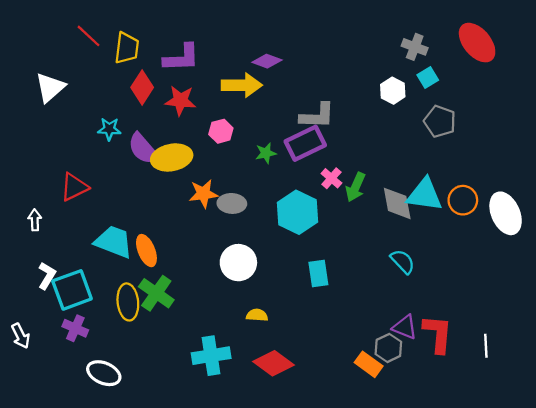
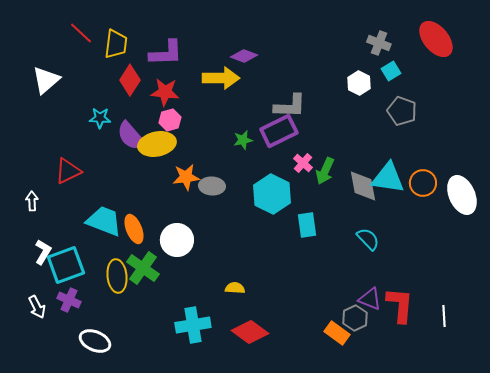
pink hexagon: (221, 131) -> (170, 120), moved
white circle: (238, 263) -> (177, 240), moved
cyan rectangle: (318, 274) -> (307, 225), moved
white arrow: (21, 336) -> (37, 307), moved

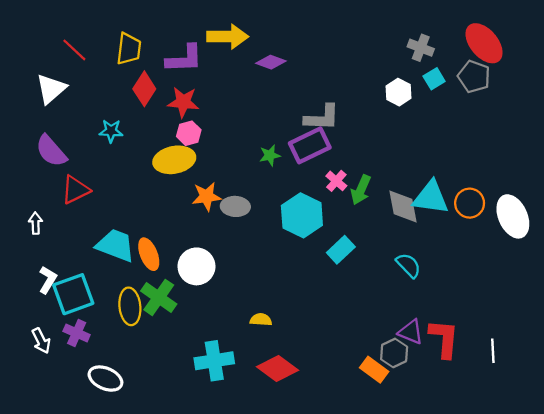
red line: (81, 33) -> (74, 50), moved
yellow arrow: (221, 78) -> (228, 37), moved
gray pentagon: (402, 111) -> (474, 77), moved
purple semicircle: (131, 136) -> (51, 151), moved
cyan rectangle: (307, 225) -> (341, 250), turned 55

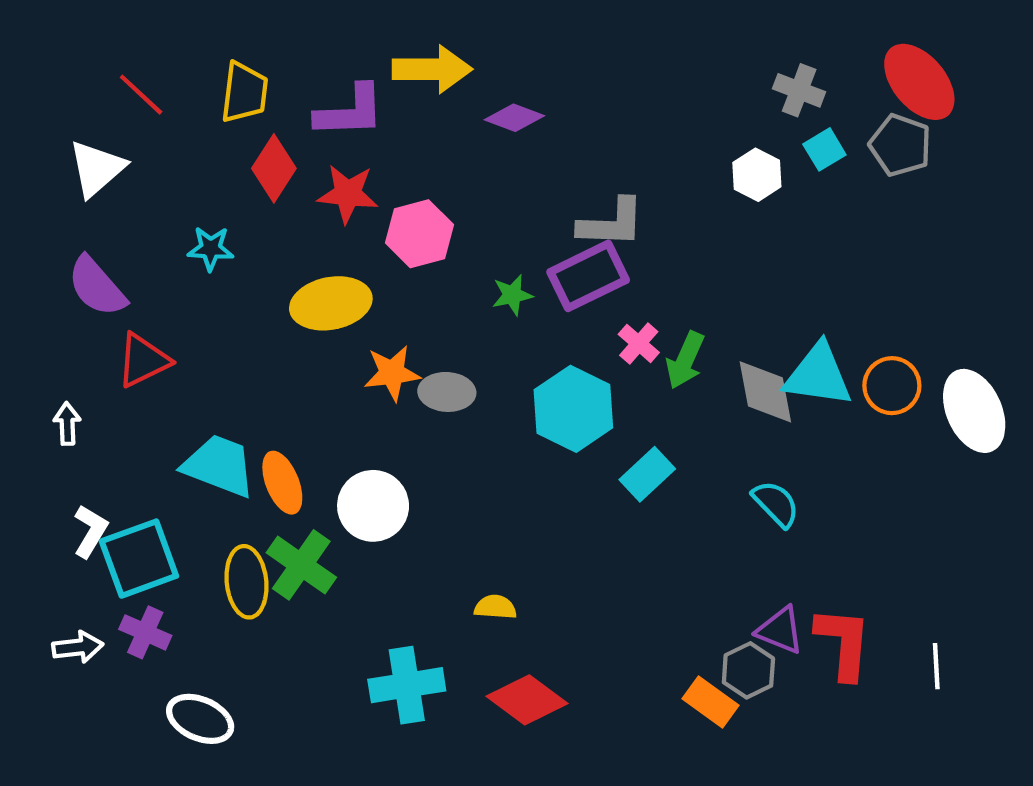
pink hexagon: (189, 133) -> (419, 234), moved, size x1.4
white arrow: (41, 341) -> (78, 647), turned -70

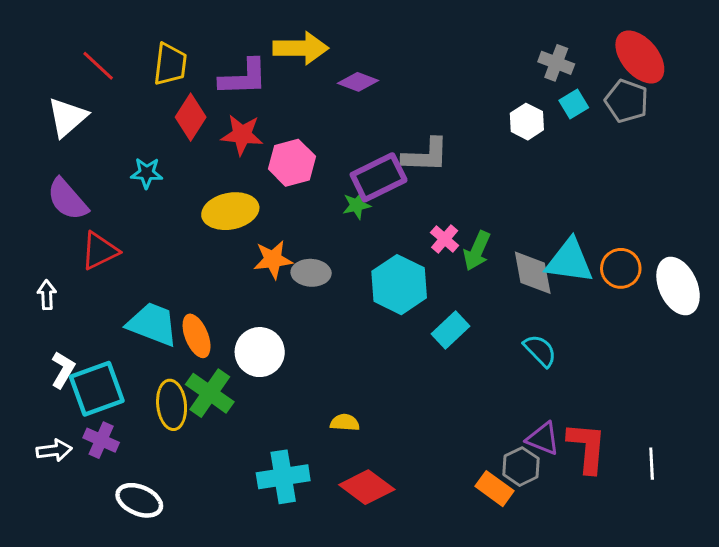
purple rectangle: (588, 276) -> (379, 177), moved

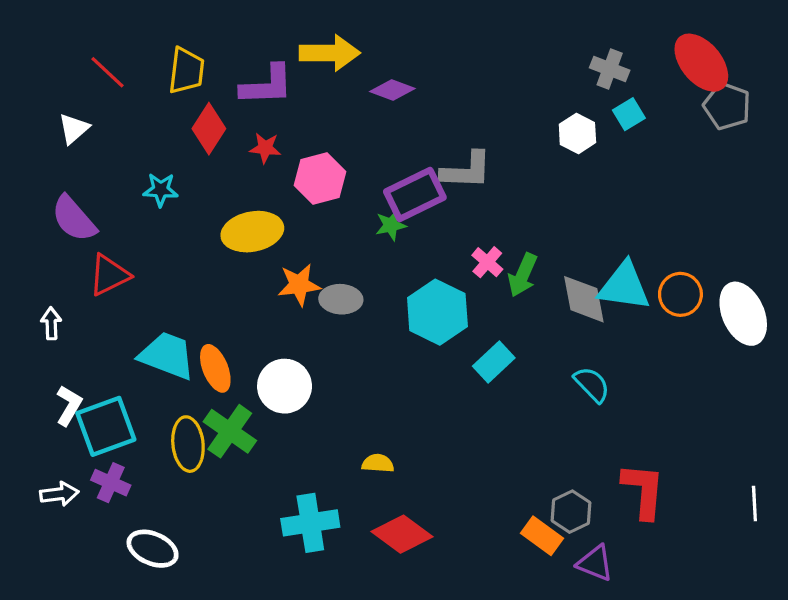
gray pentagon: (627, 101) -> (727, 106), moved
white triangle: (67, 117) -> (74, 129), size x0.7
red star: (242, 135) -> (265, 148), size x0.7
purple triangle: (543, 439) -> (595, 563), moved
white line: (652, 464) -> (754, 504), moved

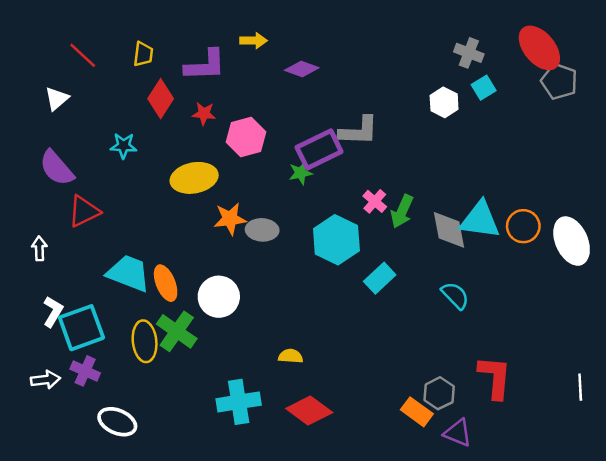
yellow arrow: (330, 53) -> (253, 41), size x0.6
yellow trapezoid: (186, 71) -> (143, 54), size x0.7

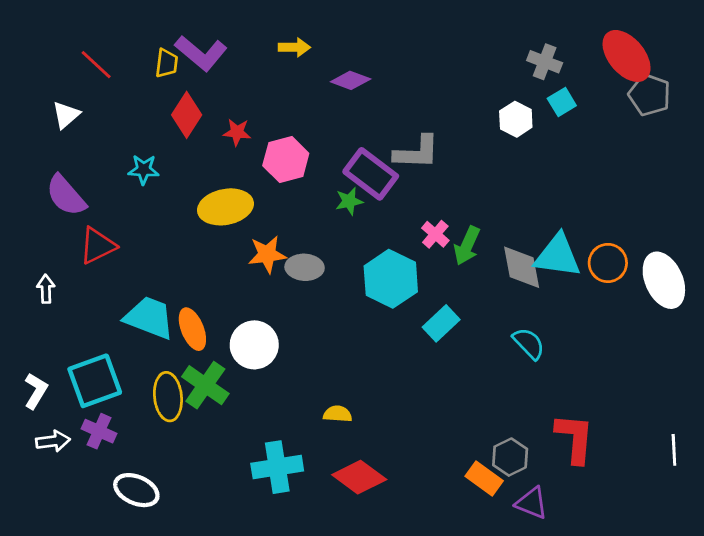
purple L-shape: (205, 65) -> (201, 53), moved, turned 42
purple rectangle: (319, 149) -> (371, 174), turned 63
white L-shape: (53, 312) -> (36, 391), moved

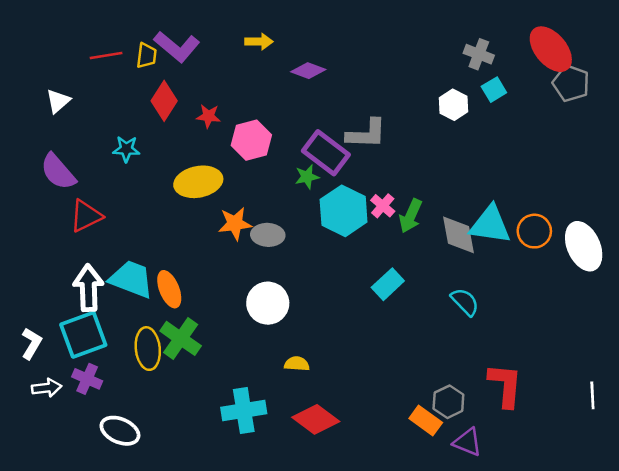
red line: (96, 65) -> (106, 55), moved, turned -52
cyan hexagon: (391, 279) -> (344, 211), moved
white arrow: (46, 289) -> (88, 288), moved, size x1.8
white circle: (254, 345) -> (268, 303), moved

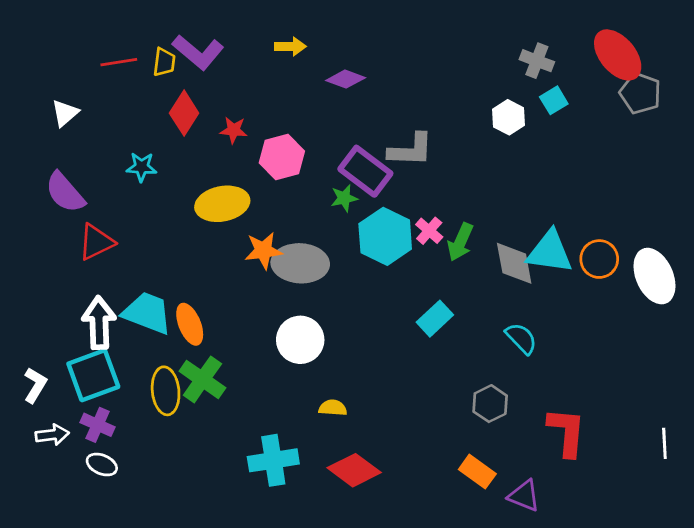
gray ellipse: (268, 235) -> (300, 263), size x1.5
gray hexagon: (448, 402) -> (490, 404), moved
white ellipse: (120, 431) -> (102, 465), moved, size x0.7

